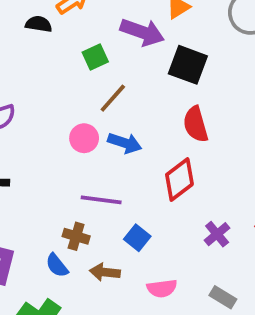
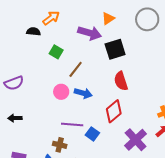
green square: (95, 57) -> (56, 52), moved, turned -32
black square: (188, 65) -> (115, 49), turned -35
purple cross: (217, 234) -> (136, 140), size x1.6
blue square: (137, 238) -> (92, 134), moved

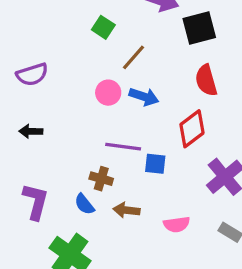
blue square: (92, 134) -> (155, 164), turned -32

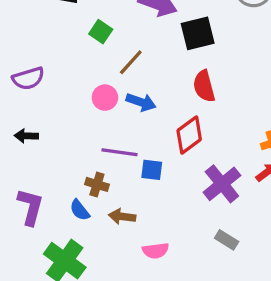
pink semicircle: (177, 224) -> (156, 251), moved

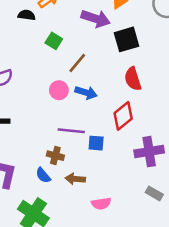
purple cross: (222, 184) -> (149, 152), turned 32

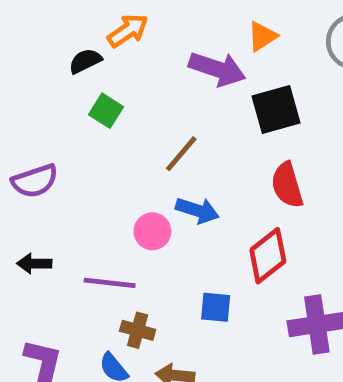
black semicircle: (27, 15) -> (85, 61), turned -35
green square: (54, 41) -> (106, 111), moved
pink circle: (59, 90) -> (152, 231), moved
purple line: (71, 131) -> (110, 283), moved

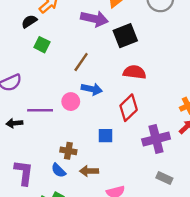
red semicircle: (287, 185) -> (135, 72), turned 120
purple line: (110, 283) -> (40, 110), moved

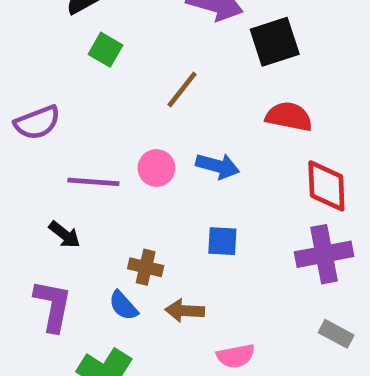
blue arrow: (92, 89) -> (218, 166), moved
red diamond: (129, 108) -> (326, 186), moved, turned -52
black arrow: (14, 123) -> (65, 235), moved, turned -140

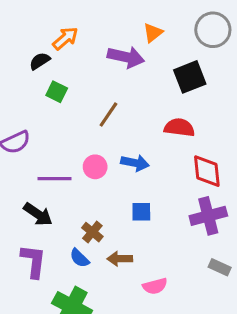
black square: (275, 42) -> (190, 77), moved
black arrow: (65, 235) -> (38, 214), size x1.4
brown cross: (146, 267) -> (92, 232), turned 30

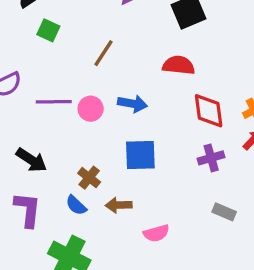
purple line: (55, 179) -> (54, 102), moved
blue square: (141, 212) -> (140, 155), size x1.5
purple cross: (208, 216) -> (211, 158), size x0.7

